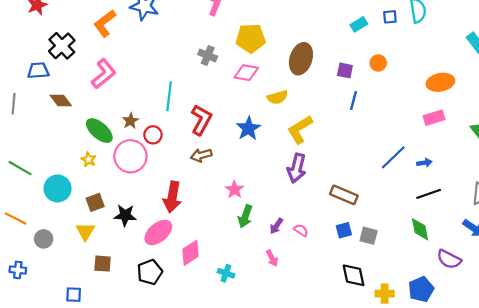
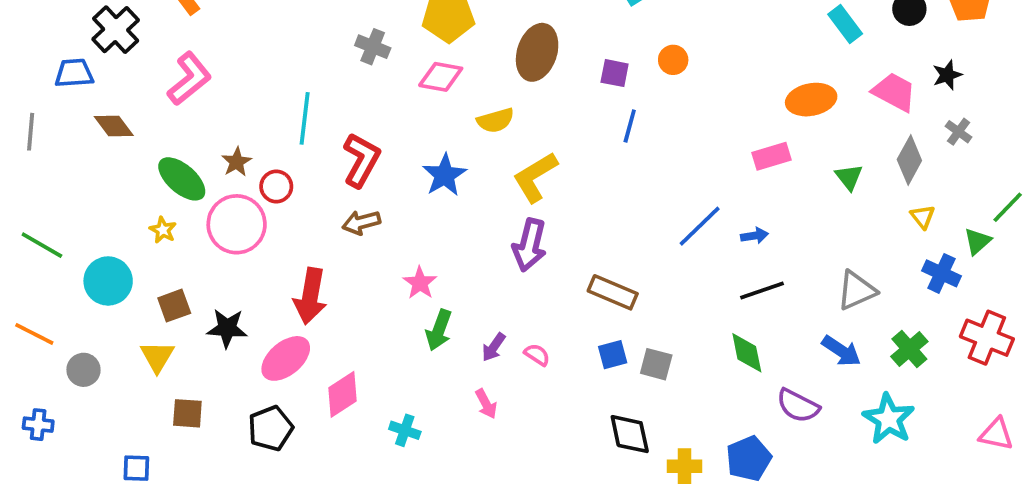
orange ellipse: (440, 82) -> (811, 100), moved

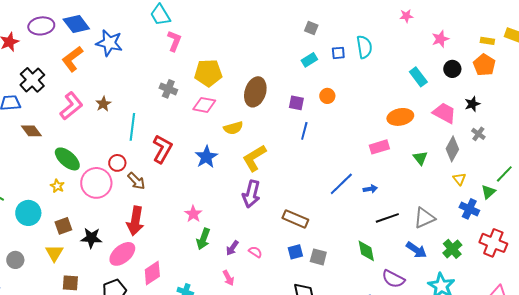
brown star: (237, 162) -> (103, 104), moved
brown arrow: (361, 222) -> (136, 181), moved, turned -120
black line: (762, 290) -> (387, 218), moved

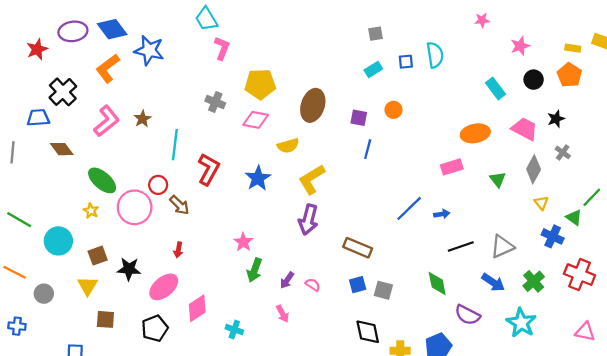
gray square: (311, 28) -> (376, 34), turned -32
green triangle: (488, 192) -> (574, 217), turned -42
red arrow: (135, 221) -> (178, 250), size x0.5

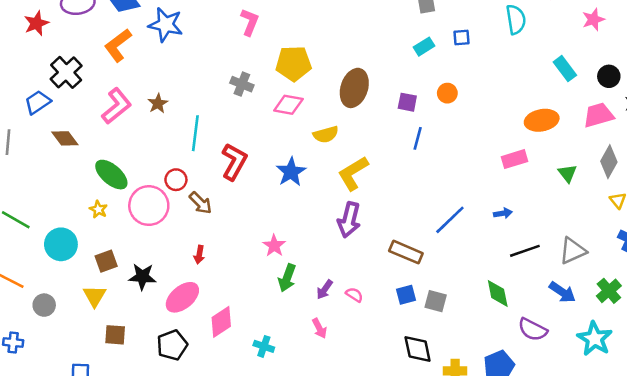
cyan semicircle: (435, 55) -> (516, 19), moved
black circle: (534, 80) -> (609, 76), moved
blue trapezoid: (38, 118) -> (38, 102), turned -30
pink trapezoid: (525, 129) -> (599, 115), turned -44
blue line: (409, 208) -> (450, 220), moved

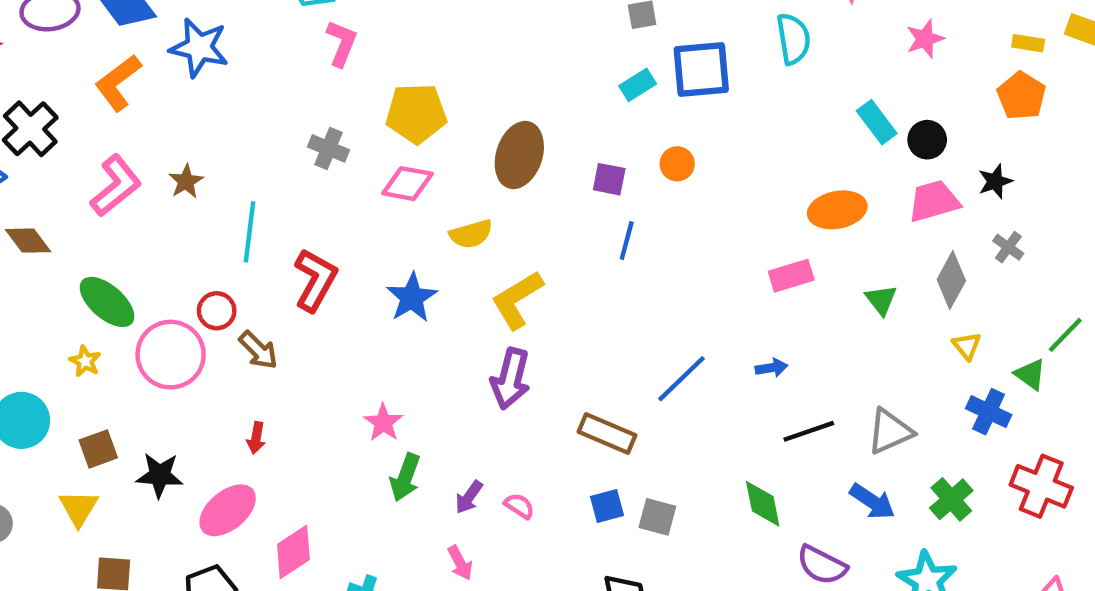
blue square: (462, 38) -> (701, 70), size x2.0
black circle: (609, 76) -> (927, 140), moved

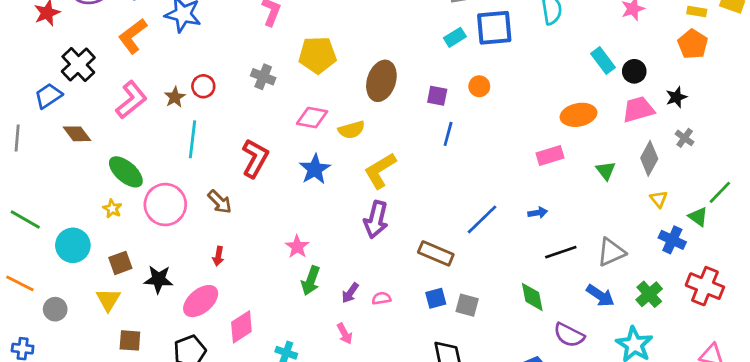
pink diamond: (407, 184) -> (312, 118), moved
cyan line: (250, 232) -> (192, 139), moved
red circle: (217, 311) -> (203, 86), moved
pink semicircle: (519, 506) -> (381, 298), turned -42

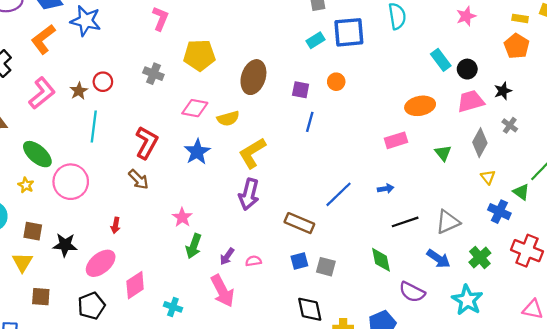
brown arrow: (220, 202) -> (139, 179), moved
brown square: (120, 263) -> (33, 231), turned 30
pink arrow: (345, 334) -> (222, 291), size x1.8

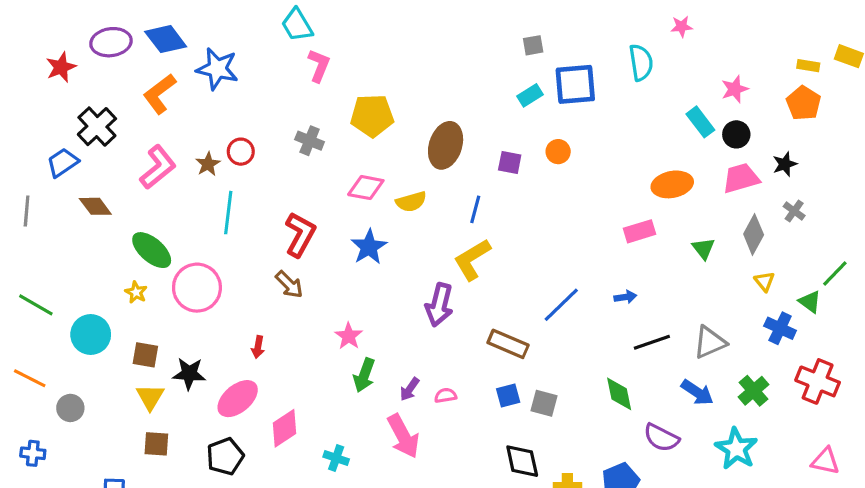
pink star: (466, 16) -> (735, 89), moved
blue line: (310, 122) -> (475, 209), moved
yellow L-shape: (252, 153) -> (472, 259), moved
yellow triangle: (22, 262) -> (150, 397), moved

